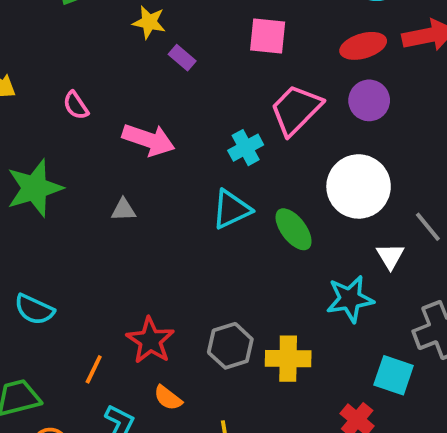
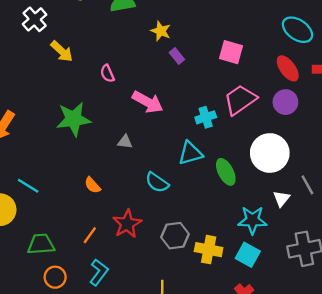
red ellipse: (363, 46) -> (288, 68), turned 60
cyan semicircle: (34, 309) -> (157, 182), moved
cyan square: (394, 375) -> (248, 255), moved
orange semicircle: (168, 398) -> (92, 185), moved

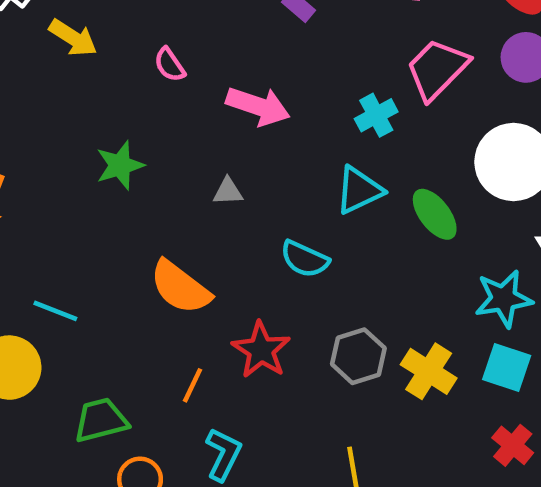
green star: (74, 119) -> (120, 165), size x0.7
orange semicircle: (92, 185) -> (180, 287), size x1.8
yellow cross: (209, 250) -> (429, 371), turned 32

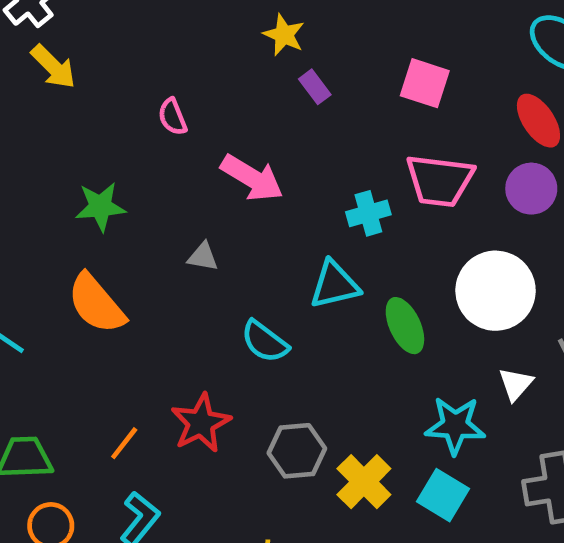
yellow arrow: (73, 38) -> (53, 67), moved
pink trapezoid: (437, 69) -> (440, 180), turned -140
orange semicircle: (180, 287) -> (96, 304), moved

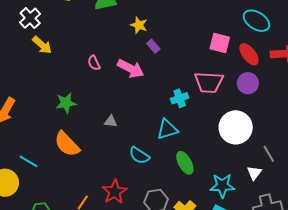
pink square: (425, 83) -> (220, 43), moved
pink arrow: (252, 178) -> (131, 69), moved
green ellipse: (405, 326) -> (185, 163), moved
white triangle: (516, 384) -> (254, 173), moved

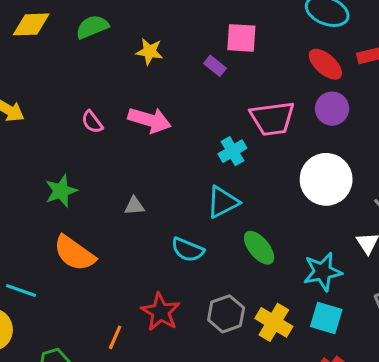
pink square: (220, 43) -> (241, 38), moved
purple rectangle: (153, 46) -> (215, 66), moved

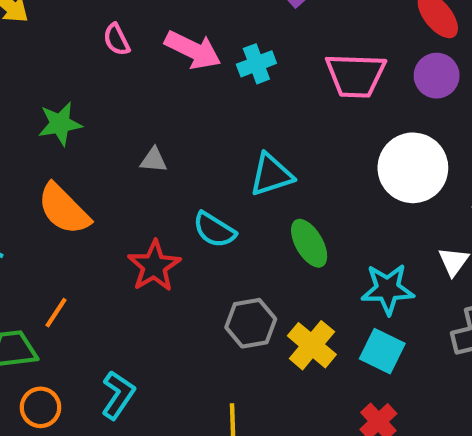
cyan cross: (232, 151) -> (256, 64), moved
red star: (160, 312) -> (154, 266), moved
orange line: (115, 337) -> (56, 313), moved

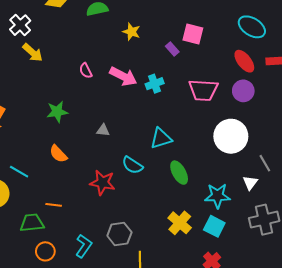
orange semicircle: (64, 209) -> (58, 154), size x0.7
red star: (154, 266) -> (102, 183), turned -30
orange line: (56, 313) -> (54, 205), turned 63
gray hexagon: (251, 323) -> (119, 234), moved

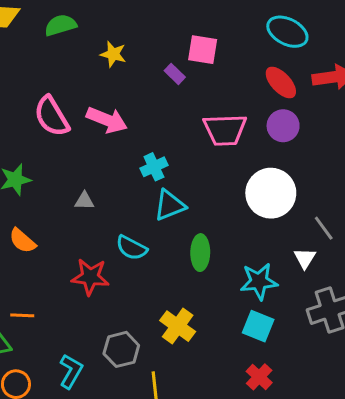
pink semicircle: (86, 71) -> (52, 116), size x1.8
cyan cross: (155, 84) -> (154, 167), moved
green ellipse: (179, 173) -> (200, 253), turned 35
yellow cross: (180, 223) -> (178, 326), moved

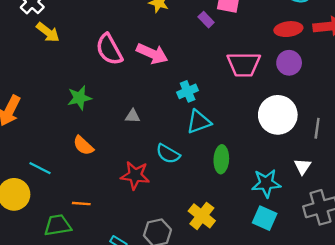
red ellipse: (281, 83) -> (288, 29), turned -56
gray line: (324, 228) -> (317, 128), moved, turned 42

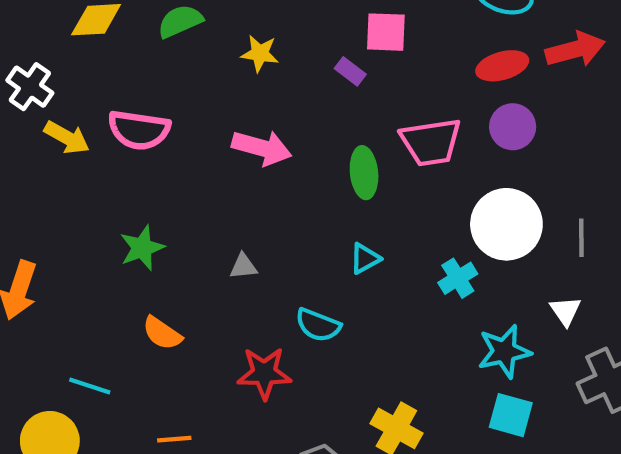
pink semicircle: (109, 49) -> (139, 130), moved, turned -44
cyan cross: (188, 91) -> (458, 278), moved
cyan triangle: (199, 122) -> (365, 258), size x0.7
green ellipse: (221, 159) -> (364, 173), moved

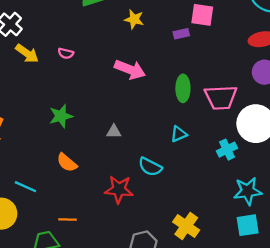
purple rectangle: (350, 71) -> (181, 34), turned -56
pink semicircle: (139, 130) -> (66, 53), size x0.5
pink trapezoid: (431, 142) -> (221, 97), moved
cyan square: (511, 415) -> (248, 225), turned -30

